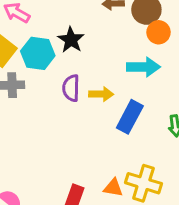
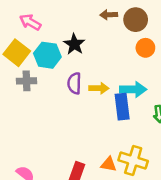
orange circle: (159, 32) -> (145, 48), moved
cyan arrow: (143, 67) -> (133, 89), moved
blue rectangle: (130, 117) -> (122, 107), turned -35

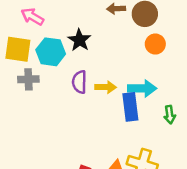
yellow square: (17, 53) -> (18, 49), turned -30

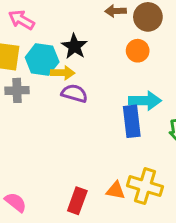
orange circle: (155, 44) -> (138, 51), moved
purple semicircle: (79, 82) -> (74, 93), turned 105
yellow arrow: (106, 87) -> (63, 73), moved

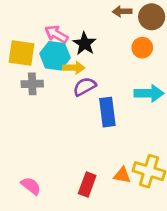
pink arrow: (21, 20) -> (56, 34), moved
purple semicircle: (74, 93) -> (85, 87), turned -45
blue rectangle: (132, 121) -> (107, 112), moved

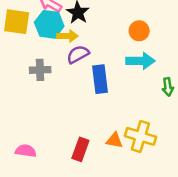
orange circle: (142, 48) -> (139, 31), moved
gray cross: (32, 84) -> (40, 70), moved
pink semicircle: (31, 186) -> (26, 151), turned -30

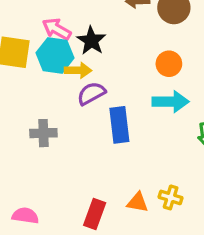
gray cross: (40, 70) -> (43, 133), moved
yellow cross: (140, 136) -> (171, 197), size x0.6

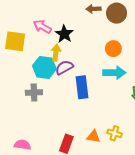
cyan hexagon: (55, 55) -> (44, 67), moved
yellow arrow: (78, 70) -> (56, 53), turned -84

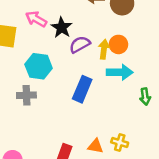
yellow arrow: (56, 53) -> (104, 49), moved
purple semicircle: (64, 67) -> (80, 44), moved
blue rectangle: (82, 87) -> (82, 89), turned 30

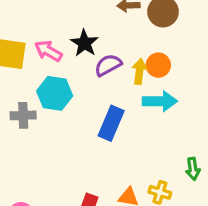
pink arrow: (36, 19) -> (48, 51), moved
gray cross: (26, 95) -> (23, 115), moved
green arrow: (145, 96) -> (193, 169), moved

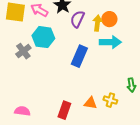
purple semicircle: (108, 65) -> (77, 19), turned -36
gray cross: (23, 115) -> (23, 51), turned -35

